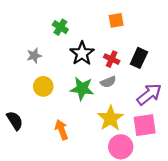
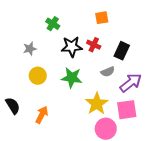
black star: (82, 53) -> (72, 47), turned 30
red cross: (112, 59) -> (94, 45), moved
gray semicircle: (108, 82) -> (108, 72), moved
orange arrow: (61, 130) -> (42, 115), moved, turned 48

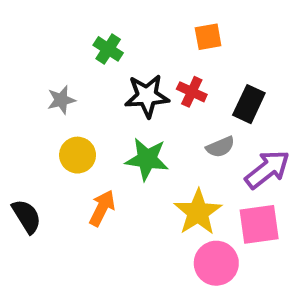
orange arrow: (42, 115) -> (102, 208), moved

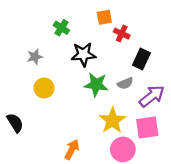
orange square: (208, 37) -> (104, 17), moved
red cross: (192, 92) -> (122, 34), moved
green star: (147, 159) -> (96, 85), moved
orange arrow: (102, 208) -> (72, 149), moved

